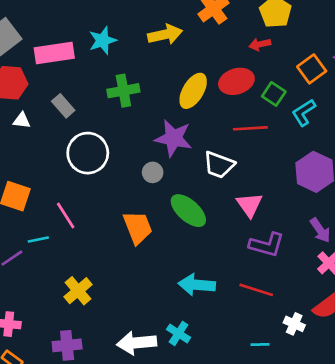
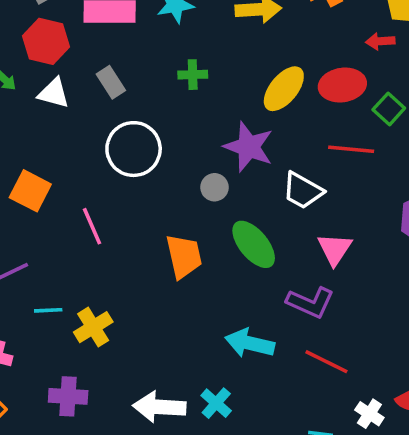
green cross: (123, 91) -> (193, 75), size x0.7
white triangle: (22, 120) -> (54, 93), size x1.4
cyan line: (38, 239) -> (48, 310), moved
purple L-shape: (267, 245) -> (310, 302), moved

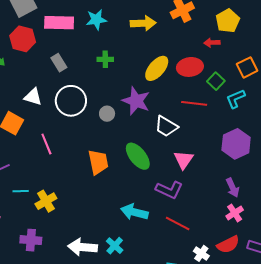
white triangle: (54, 93) -> (33, 97), moved
gray circle: (214, 187) -> (107, 114), moved

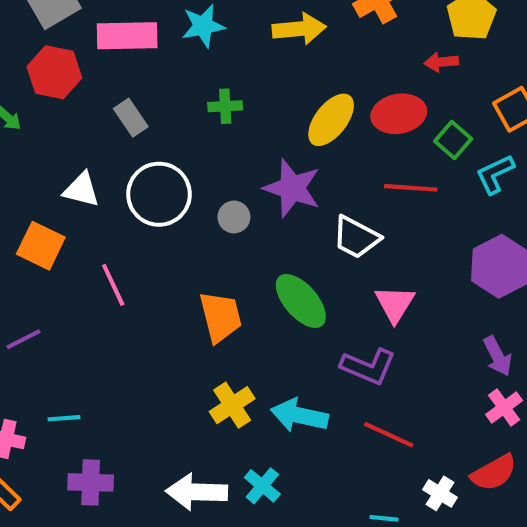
cyan line: (21, 191) -> (64, 418), moved
yellow cross: (46, 201) -> (232, 405), moved

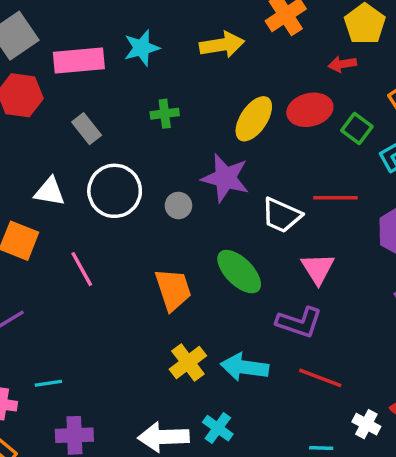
red line: (411, 188) -> (336, 198), moved

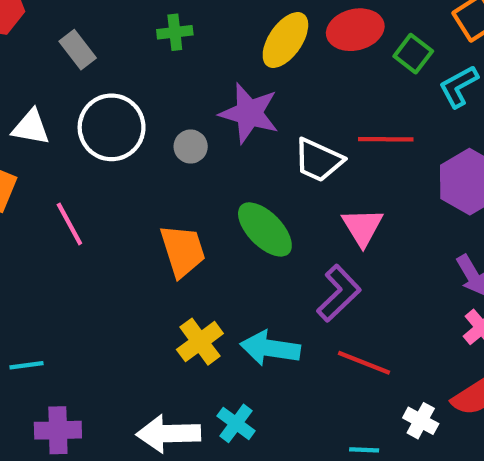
purple L-shape: (299, 322) -> (339, 293), turned -63

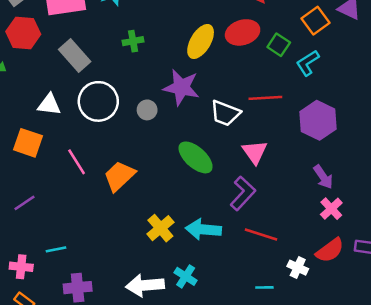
gray rectangle: (78, 50) -> (75, 56), size x1.4
orange trapezoid: (183, 251) -> (119, 176), moved, turned -112

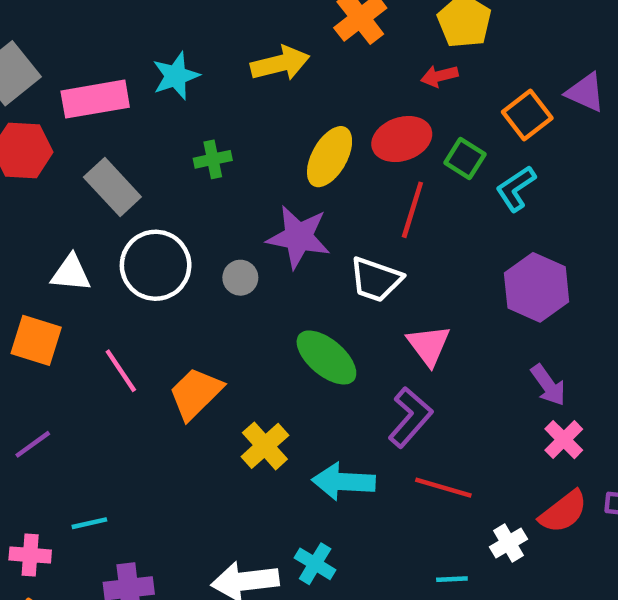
red line: (265, 98) -> (412, 210), moved, turned -68
yellow cross: (160, 228) -> (265, 446), moved
white cross: (298, 268) -> (509, 543), turned 36

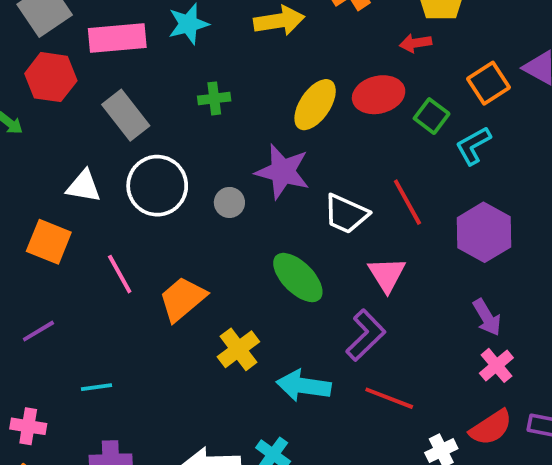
red line: (412, 210) -> (407, 202), moved, turned -51
cyan line: (89, 523) -> (97, 387), moved

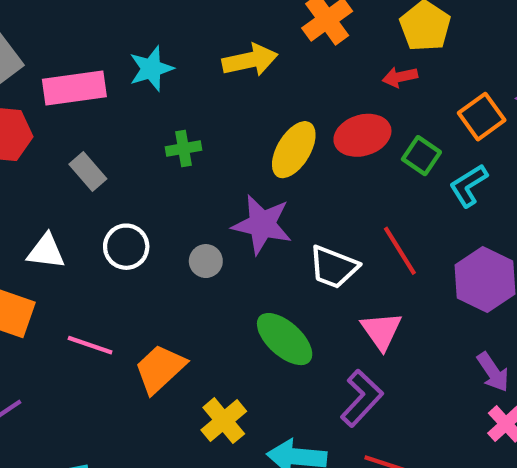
gray rectangle: (126, 115) -> (88, 172), size x0.7
white circle: (157, 186) -> (126, 247), size x0.7
pink line: (120, 274) -> (90, 345), turned -39

